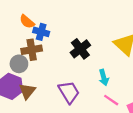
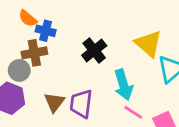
cyan arrow: (104, 77) -> (123, 85), size x1.5
brown triangle: (27, 91) -> (54, 102), moved
purple trapezoid: (69, 92) -> (81, 104), turned -140

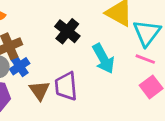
blue cross: (46, 31) -> (20, 66), moved, turned -36
pink line: (133, 112) -> (145, 59), moved

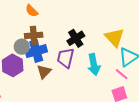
blue cross: (20, 66) -> (36, 51), size x1.5
purple trapezoid: (66, 86) -> (66, 58), moved

